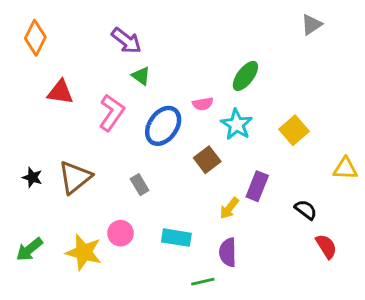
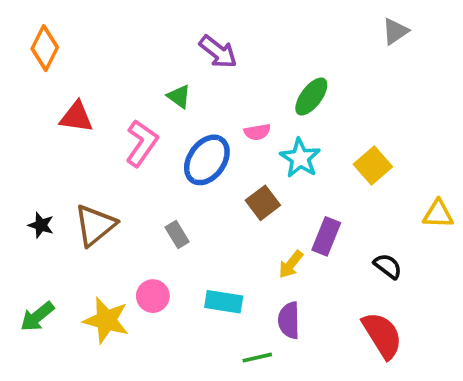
purple arrow: (126, 41) -> (218, 52), moved
red semicircle: (326, 246) -> (382, 335), moved, size x1.5

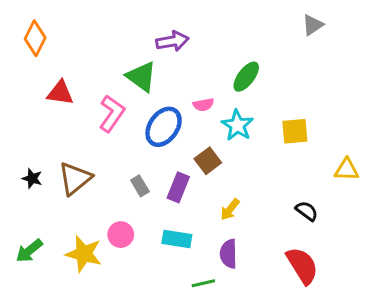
purple arrow: (218, 52) -> (172, 41), turned -48
green triangle: (179, 97) -> (141, 77), size x1.6
yellow square: (373, 166) -> (295, 131), turned 36
purple rectangle: (326, 236) -> (178, 187), moved

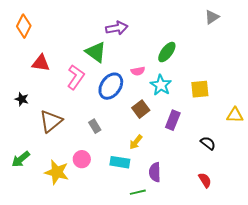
black star: (32, 178) -> (22, 99), moved
purple rectangle: (178, 187) -> (173, 120), moved
yellow arrow: (230, 209) -> (136, 142), moved
green arrow: (29, 251) -> (21, 159), moved
red semicircle: (302, 266) -> (205, 180), size x0.6

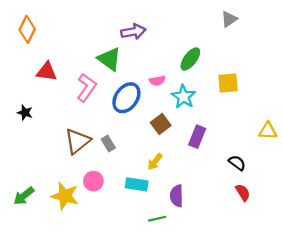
gray triangle: (212, 17) -> (229, 19), moved
yellow square: (200, 89) -> (228, 83), moved
brown triangle: (51, 121) -> (77, 141), moved
green arrow: (21, 159) -> (24, 196), moved
red semicircle: (205, 180) -> (243, 192), moved

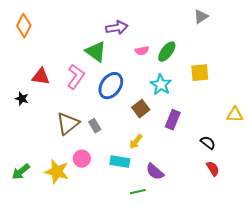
red triangle: (47, 72) -> (41, 77), moved
pink semicircle: (157, 81) -> (142, 51), moved
purple semicircle: (177, 196) -> (155, 172), turned -48

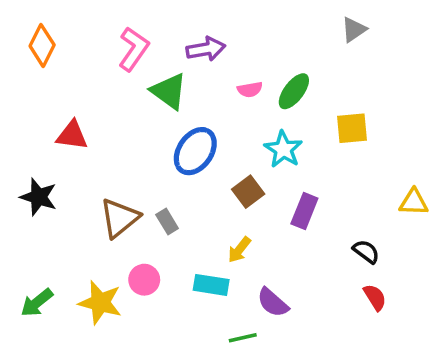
pink L-shape: (76, 77) -> (134, 49), moved
black star: (22, 99) -> (39, 197), moved, size x1.5

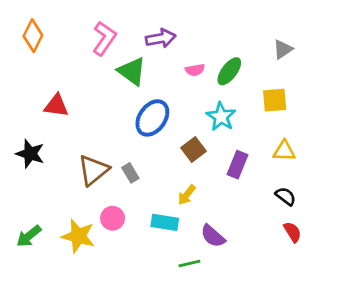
gray triangle: (354, 30) -> (283, 49), moved
yellow triangle: (414, 202) -> (284, 151), moved

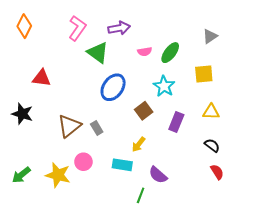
green line: (189, 264) -> (141, 195), turned -56

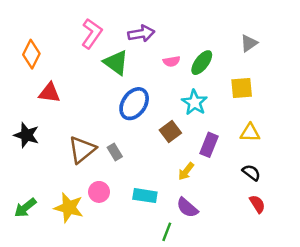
orange diamond: (24, 26) -> (31, 54), moved
yellow arrow: (139, 144) -> (186, 171), moved

